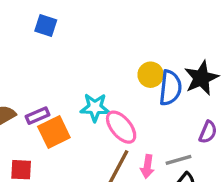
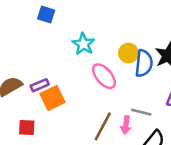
cyan star: (95, 107) -> (83, 44), moved, turned 30
pink ellipse: (121, 127) -> (104, 76), moved
gray line: (178, 160) -> (141, 112), moved, turned 30

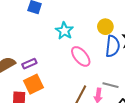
yellow circle: (128, 53) -> (105, 27), moved
orange square: (53, 98) -> (33, 84), moved

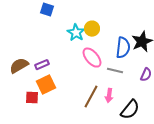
yellow circle: (105, 27) -> (92, 29), moved
gray line: (111, 85) -> (115, 71), moved

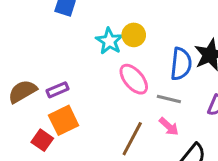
pink arrow: (109, 96) -> (169, 126), moved, turned -56
red square: (32, 98) -> (42, 140), turned 32

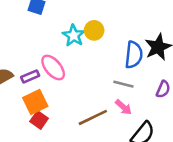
pink ellipse: (134, 79) -> (53, 68), moved
brown line: (132, 139) -> (93, 117), turned 36
red square: (42, 140) -> (39, 120), moved

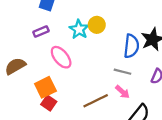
purple rectangle: (30, 76) -> (41, 32), moved

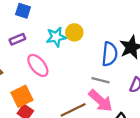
cyan star: (79, 29) -> (56, 37), turned 30
pink arrow: (122, 92) -> (101, 101), size x1.6

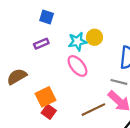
pink ellipse: (38, 65) -> (77, 66), moved

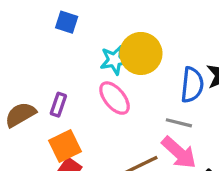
yellow circle: (94, 37) -> (141, 53), size x1.6
purple rectangle: (41, 44) -> (58, 105), moved, turned -48

